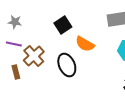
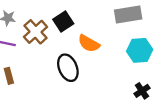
brown cross: (34, 56) -> (36, 32), moved

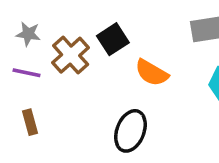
black ellipse: (68, 68) -> (130, 131), moved, turned 44

